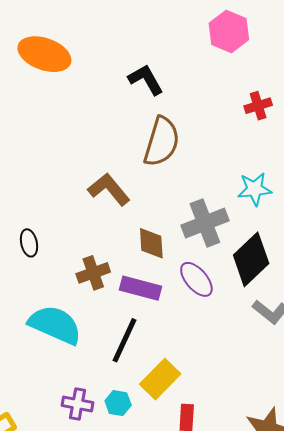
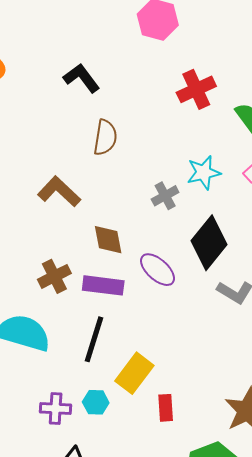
red cross: (258, 106) -> (196, 89), size x1.4
brown semicircle: (162, 142) -> (105, 137), size x0.7
gray cross: (205, 223) -> (165, 196), moved, size x0.6

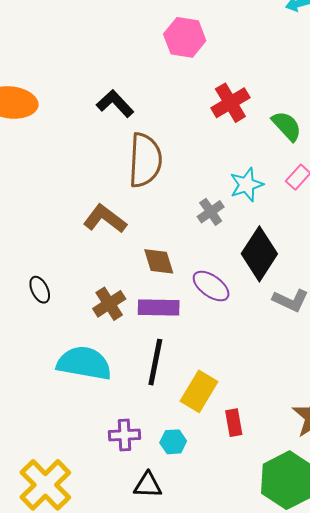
brown semicircle: (105, 137) -> (145, 160), size x1.5
cyan hexagon: (96, 402) -> (173, 442), moved

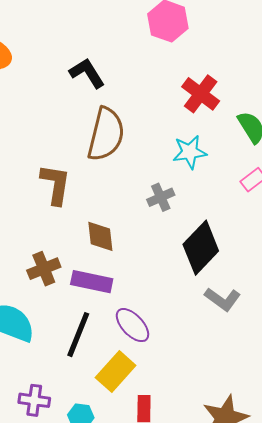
red cross: (230, 103) -> (201, 94), turned -33
cyan star: (246, 185) -> (190, 152), moved
brown L-shape: (105, 219) -> (56, 184), turned 51
purple ellipse: (211, 286) -> (132, 325), moved

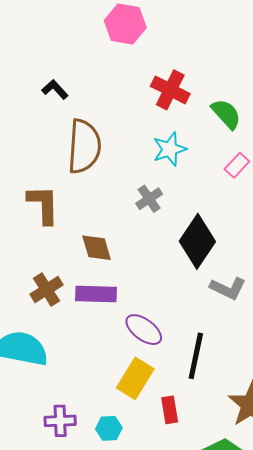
black L-shape: (87, 73) -> (55, 89), size x0.7
black line: (78, 335) -> (196, 356), moved

